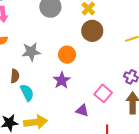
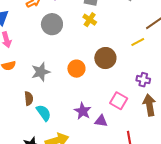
brown circle: (92, 31) -> (105, 58), moved
purple star: (62, 80) -> (83, 111), moved

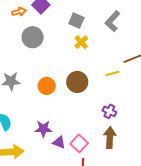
yellow cross: (90, 20) -> (81, 42), moved
pink square: (119, 101) -> (79, 143), moved
purple star: (83, 111) -> (43, 129), turned 30

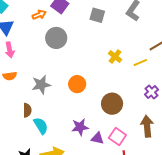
yellow cross: (81, 42) -> (115, 57), moved
brown circle: (77, 82) -> (112, 104), moved
purple cross: (109, 111) -> (152, 92), moved, turned 32

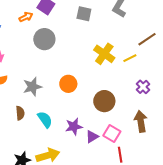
yellow cross: (115, 57) -> (104, 54), size x1.5
cyan semicircle: (41, 126) -> (45, 120), moved
purple triangle: (97, 138) -> (92, 137), turned -40

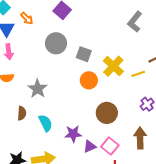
gray square: (84, 14) -> (84, 54), moved
orange arrow: (26, 17) -> (27, 18), moved, turned 64
orange circle: (68, 84) -> (89, 80), moved
gray star: (32, 87) -> (38, 89), turned -30

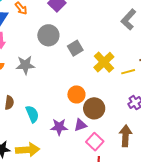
gray square: (84, 54) -> (75, 48), turned 35
orange circle: (89, 80) -> (76, 94), moved
gray star: (38, 89) -> (25, 65), moved, turned 30
purple triangle: (90, 146) -> (80, 125), moved

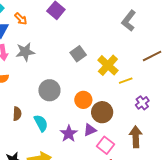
gray circle: (48, 35) -> (49, 90), moved
gray star: (25, 65) -> (25, 52), moved
yellow line: (128, 72) -> (126, 81), moved
purple star: (59, 127) -> (69, 134), turned -30

